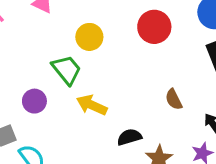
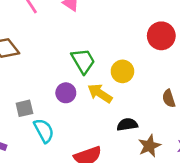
yellow circle: (89, 37) -> (122, 71), moved
purple circle: (34, 101) -> (66, 93), moved

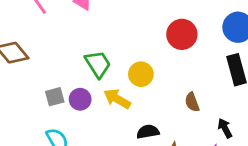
gray square: (24, 108) -> (55, 97), moved

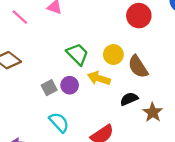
brown semicircle: (192, 102) -> (138, 67), moved, size x1.5

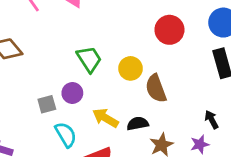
yellow arrow: (99, 78) -> (105, 118), moved
gray square: (49, 88) -> (47, 104), moved
cyan semicircle: (59, 122) -> (66, 135), moved

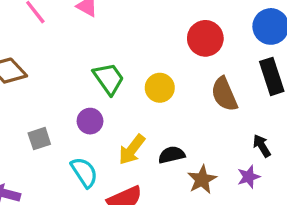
brown semicircle: (156, 88) -> (224, 94), moved
gray square: (47, 104) -> (39, 139), moved
yellow arrow: (105, 118) -> (132, 150), turned -80

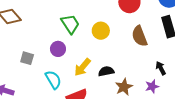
gray square: (39, 139) -> (27, 58), turned 32

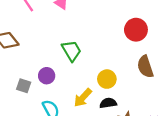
yellow circle: (101, 31) -> (107, 79), moved
purple circle: (58, 49) -> (47, 76), moved

